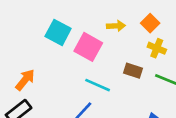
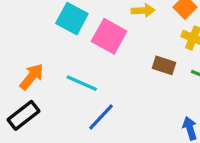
cyan line: (98, 85) -> (82, 83), moved

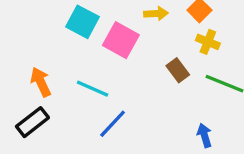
brown rectangle: (164, 65) -> (178, 70), turned 35
orange arrow: (32, 77) -> (41, 82), turned -64

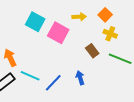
cyan line: (93, 89) -> (30, 76), moved
blue arrow: (204, 135) -> (80, 78), moved

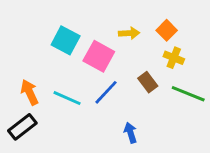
cyan line: (30, 76) -> (67, 98), moved
blue arrow: (80, 78) -> (130, 133), moved
blue line: (53, 83) -> (106, 92), moved

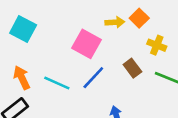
orange square: (167, 30) -> (139, 18), moved
cyan square: (66, 40) -> (23, 29), moved

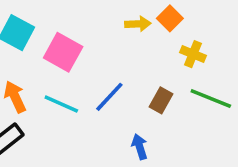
pink square: (87, 44) -> (63, 52), moved
brown rectangle: (132, 68) -> (161, 100), moved, turned 66

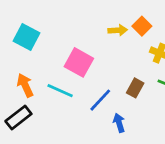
pink square: (63, 52) -> (79, 62), moved
blue line: (109, 97) -> (100, 100), moved

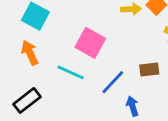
orange arrow: (25, 85) -> (30, 53), moved
brown rectangle: (135, 88) -> (149, 70), turned 54

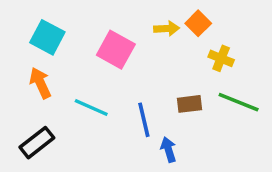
pink square: (90, 43) -> (116, 50), moved
blue line: (113, 82) -> (144, 120), turned -56

